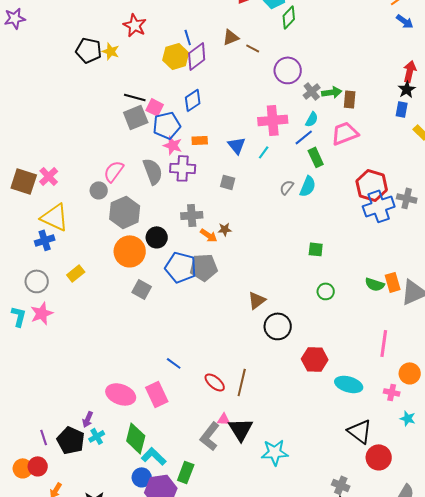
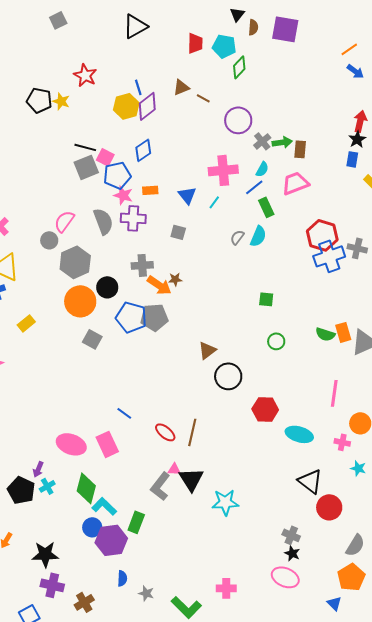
orange arrow: (209, 235) -> (159, 285), size x1.4

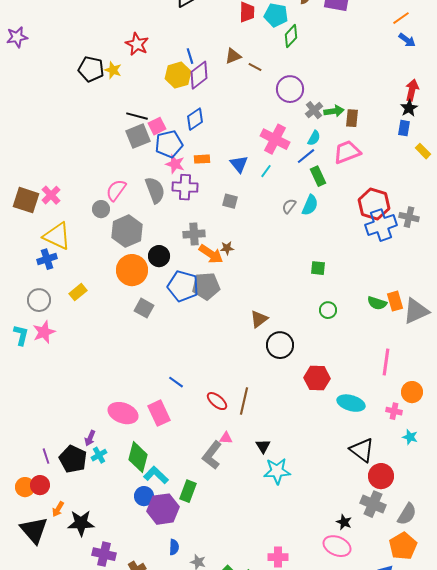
pink square: (105, 157) -> (157, 126), turned 36
pink cross: (223, 170) -> (275, 139), turned 32
black triangle: (191, 479) -> (263, 446), moved, size x0.6
gray cross: (291, 535) -> (373, 504), moved, size x1.4
black star: (45, 554) -> (81, 523), moved

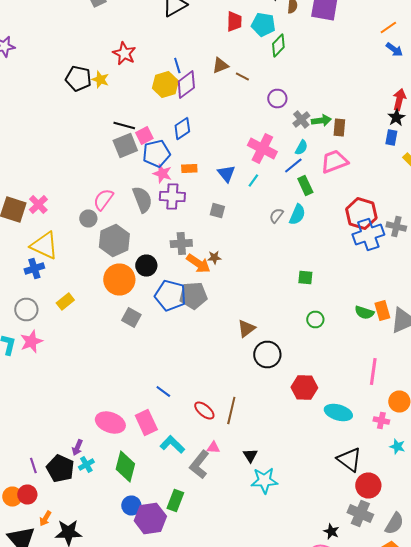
purple circle: (290, 89) -> (277, 98), size x0.7
cyan L-shape: (156, 475) -> (172, 444), moved

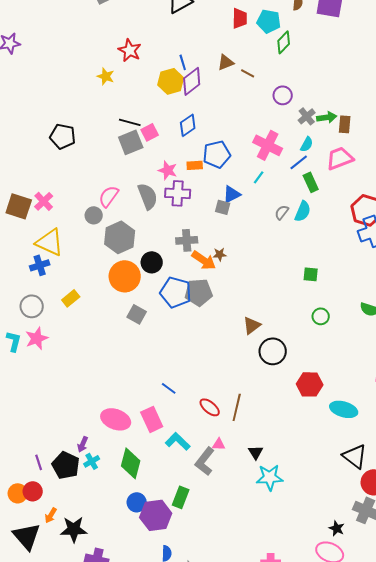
black pentagon: (78, 78) -> (63, 136), moved
blue pentagon: (156, 154) -> (217, 154), moved
blue triangle: (226, 174) -> (232, 194), moved, turned 42

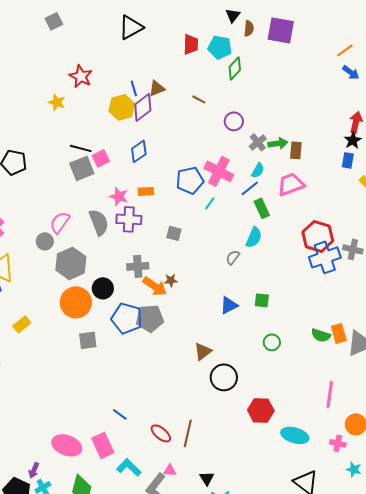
brown triangle: (226, 62) -> (157, 88), moved
blue pentagon: (217, 154) -> (190, 180), moved
blue triangle: (232, 194) -> (229, 305), moved
gray semicircle: (282, 212) -> (233, 257), moved
gray square: (137, 314) -> (88, 340), turned -36

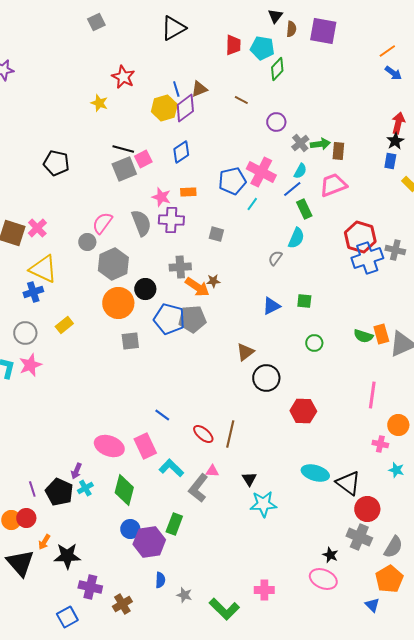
cyan ellipse: (295, 435) -> (315, 473), moved

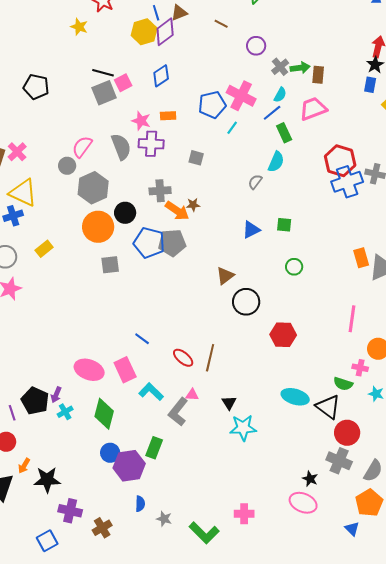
green semicircle: (363, 336) -> (343, 384), moved
black pentagon: (59, 492) -> (35, 401), moved

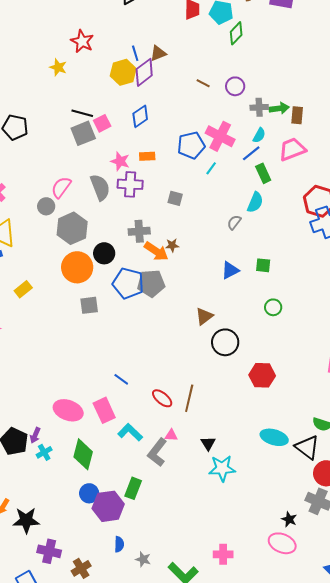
brown line: (221, 24) -> (203, 83), moved
gray cross: (280, 67) -> (259, 107), turned 36

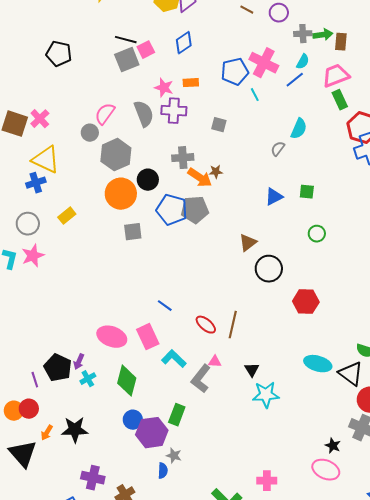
cyan line: (211, 168) -> (255, 95), turned -64
green rectangle: (263, 173) -> (340, 100), moved
black star: (26, 520) -> (75, 430), moved
gray star: (143, 559) -> (174, 456), moved

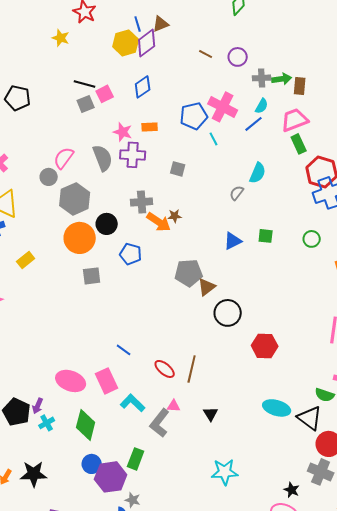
gray square: (127, 60) -> (86, 104), size x0.7
blue pentagon: (172, 210) -> (131, 254), size x0.7
gray pentagon: (195, 210) -> (189, 273), moved
green circle: (317, 234) -> (312, 239), moved
cyan star: (266, 395) -> (225, 472), moved

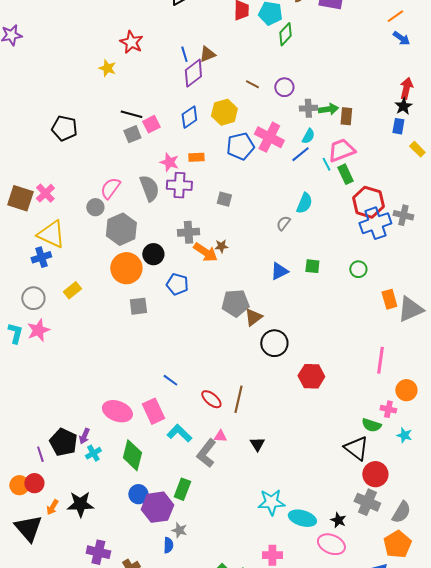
yellow hexagon: (126, 43) -> (224, 112), moved
cyan line: (214, 139) -> (326, 164), moved
cyan ellipse: (277, 408) -> (302, 518), moved

